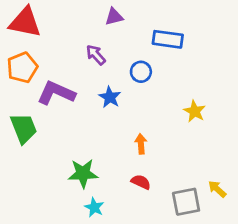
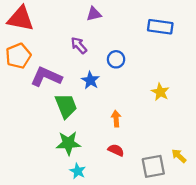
blue rectangle: (168, 39) -> (160, 27), moved
green trapezoid: (24, 128) -> (66, 106), moved

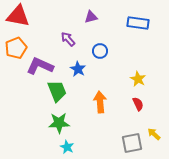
purple triangle: (94, 14) -> (91, 17), moved
orange arrow: (116, 119) -> (100, 102), size x1.5
red semicircle: (116, 150) -> (138, 104), moved, turned 40

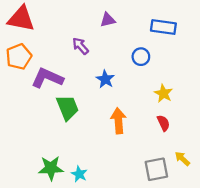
blue circle: (100, 51) -> (141, 57), moved
blue star: (78, 69) -> (105, 79), moved
green star: (59, 123) -> (51, 168), moved

